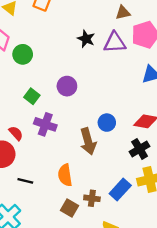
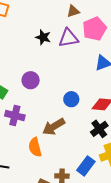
blue circle: (107, 123) -> (71, 99), moved
brown arrow: (88, 141) -> (54, 127), turned 80
orange semicircle: (65, 175) -> (35, 147), moved

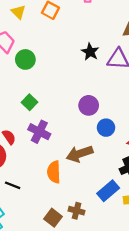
purple circle: (31, 80) -> (89, 105), moved
blue rectangle: (86, 166) -> (108, 191), moved

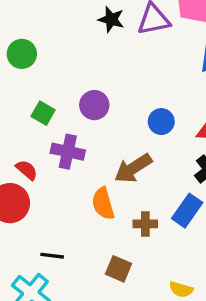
purple circle: (89, 105) -> (94, 105), moved
black line: (13, 185) -> (52, 256), moved
brown cross: (77, 211) -> (145, 224), moved

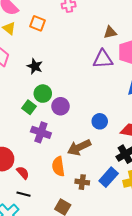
black star: (111, 19) -> (35, 66), moved
green circle: (22, 54) -> (43, 94), moved
red semicircle: (27, 170) -> (23, 173), moved

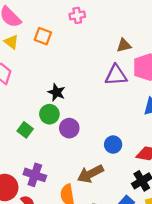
black star: (35, 66) -> (56, 92), moved
green square: (29, 107) -> (25, 130), moved
purple cross: (41, 132) -> (35, 175), moved

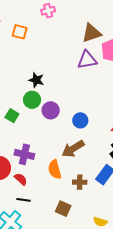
brown triangle: (124, 45) -> (92, 33), size x1.5
blue circle: (113, 145) -> (80, 120), moved

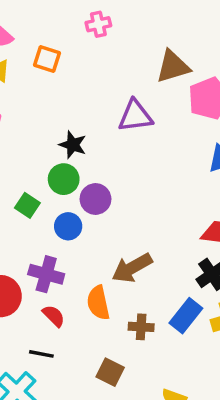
purple triangle: (87, 60) -> (135, 116), moved
blue circle: (80, 120) -> (68, 226), moved
red semicircle: (21, 179) -> (54, 316), moved

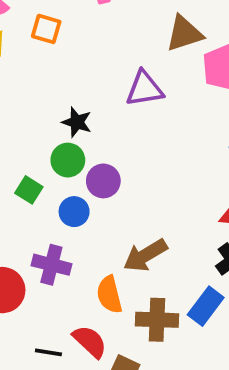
red semicircle: (54, 316) -> (90, 341), moved, size x1.4
brown cross: (141, 327) -> (157, 320), size x1.5

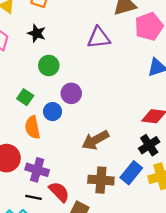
black star: (77, 122) -> (37, 33), moved
green circle: (68, 160) -> (49, 66), moved
purple cross: (51, 265) -> (37, 170), moved
orange semicircle: (109, 295) -> (32, 127), moved

